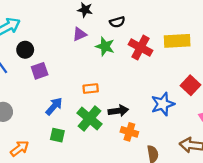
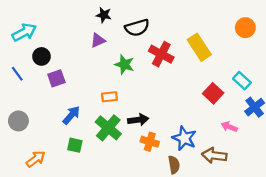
black semicircle: (117, 22) -> (137, 28), size x1.5
yellow rectangle: (177, 41) -> (199, 47), turned 60
green star: (105, 46) -> (124, 65), moved
blue star: (163, 104) -> (184, 138), moved, turned -30

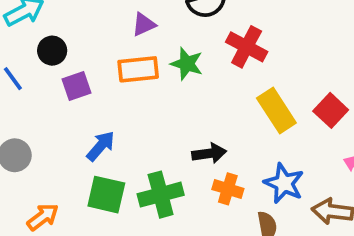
yellow rectangle: (199, 47) -> (276, 110), moved
orange rectangle: (109, 97) -> (138, 69), moved, size x1.5
green cross: (108, 128) -> (161, 195), moved, turned 35
green square: (75, 145) -> (106, 195), size x1.5

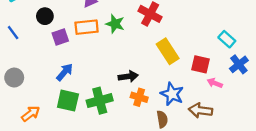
black circle: (52, 51) -> (45, 16), moved
purple square: (76, 86) -> (60, 37), moved
red square: (331, 110) -> (201, 64), moved, turned -30

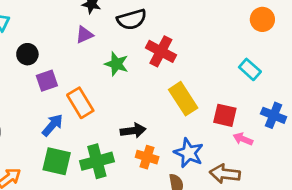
orange rectangle: (87, 27) -> (80, 103), moved, turned 65
cyan rectangle: (227, 39) -> (250, 69), moved
blue cross: (239, 64) -> (274, 115), turned -30

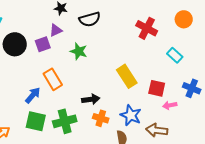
red cross: (161, 51) -> (147, 28), moved
black circle: (27, 54) -> (15, 44), size x1.5
purple square: (47, 81) -> (43, 44), moved
pink arrow: (243, 139) -> (170, 105), turned -32

